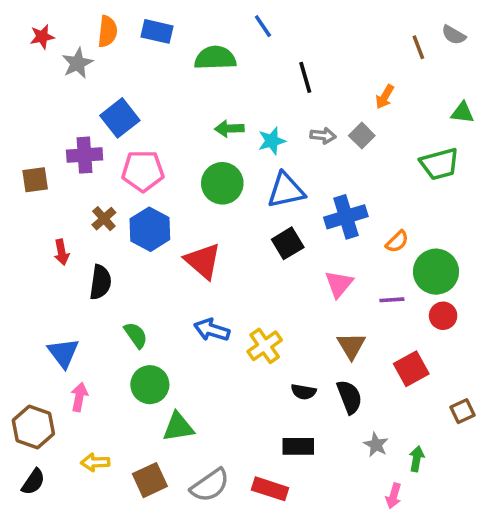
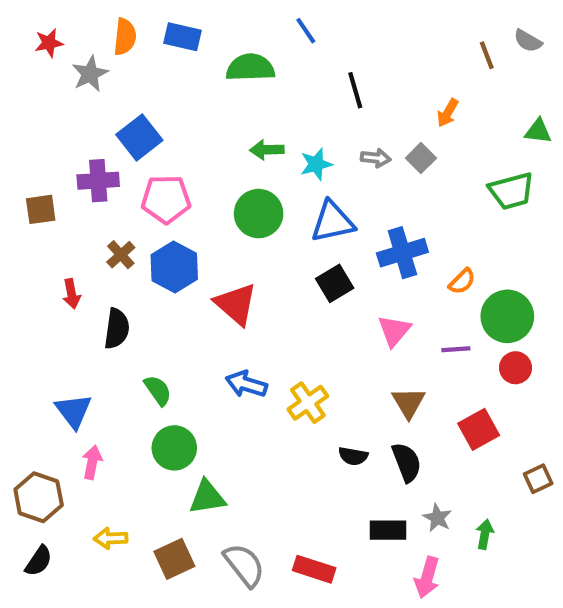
black rectangle: (298, 446) -> (388, 530), moved
gray semicircle: (210, 485) -> (244, 565), turned -93
pink arrow: (394, 496) -> (427, 577), moved, size x1.4

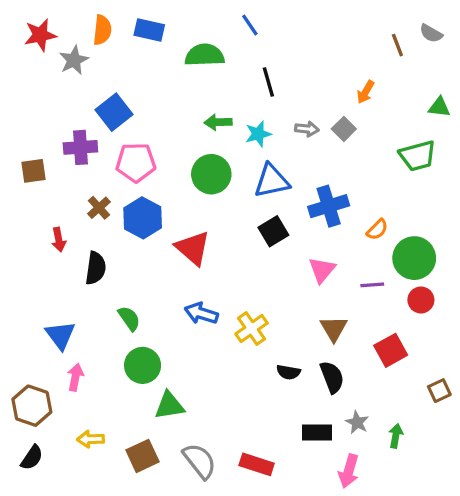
red star: (49, 43) -> (40, 35), size x1.4
black line: (355, 90) -> (268, 82), moved

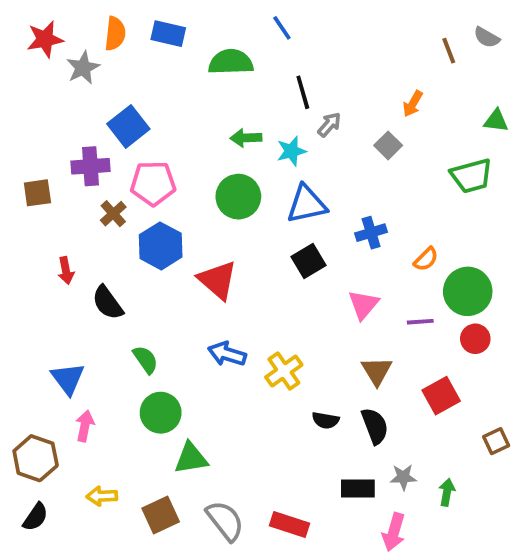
gray arrow: (307, 129) -> (329, 125), moved, turned -55
blue cross: (329, 206) -> (371, 233), size x0.7
brown cross: (99, 208) -> (113, 214), moved
black semicircle: (96, 268) -> (108, 303), turned 136
gray star: (357, 422) -> (403, 477), turned -30

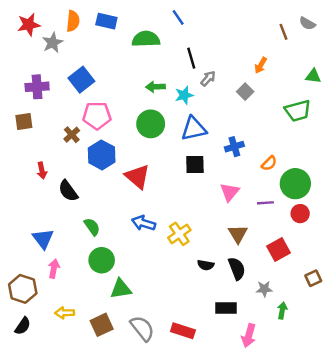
purple cross: (90, 166) -> (37, 87), moved
black square: (308, 261) -> (195, 165), turned 30
gray star: (403, 477) -> (264, 289), moved

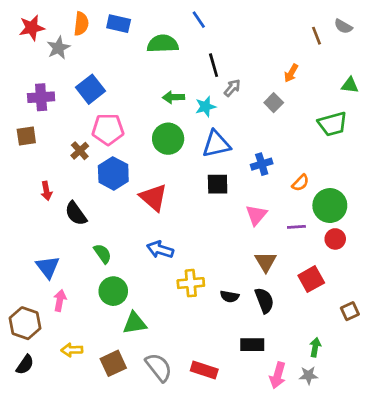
yellow cross: (179, 234) -> (191, 283), moved, turned 30
gray star: (264, 289) -> (308, 375), moved

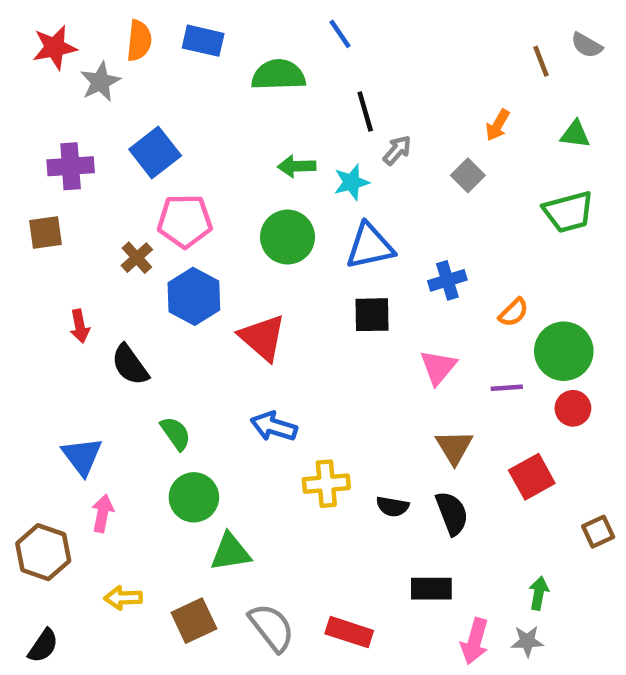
green triangle: (350, 85) -> (575, 134), moved
black semicircle: (25, 365) -> (43, 646), moved

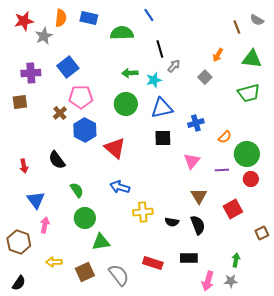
green triangle: (575, 134) -> (252, 59), size x1.5
red arrow: (80, 326) -> (24, 166), moved
red rectangle: (349, 632) -> (153, 263), moved

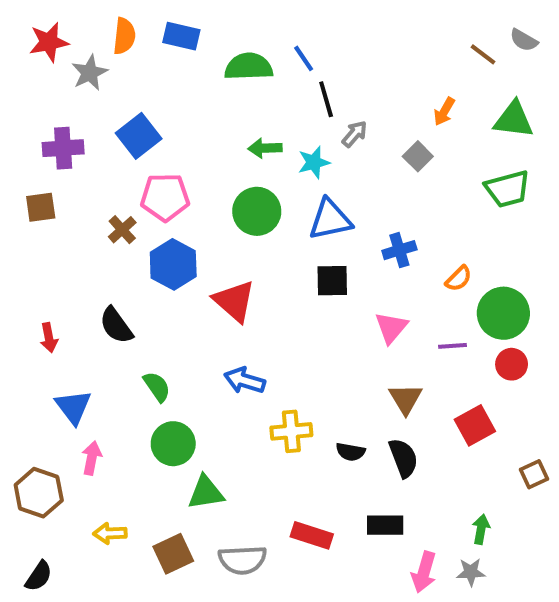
blue line: (149, 15) -> (304, 58), moved
brown line: (237, 27) -> (483, 54), turned -32
gray semicircle: (119, 275) -> (242, 560), turned 125

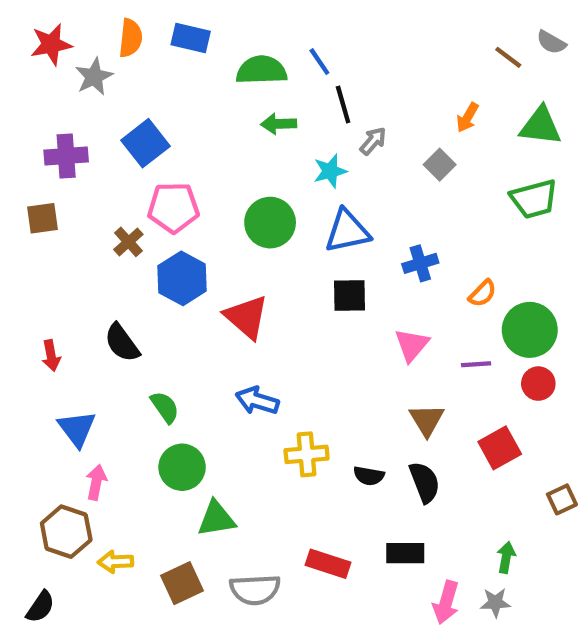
green arrow: (265, 148) -> (279, 124), moved
brown hexagon: (39, 493) -> (66, 532), moved

